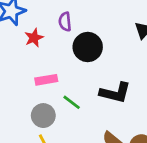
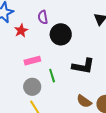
green line: (72, 102) -> (52, 76), turned 40

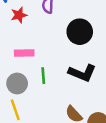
black circle: (61, 34) -> (80, 32), moved

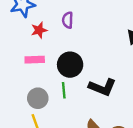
black circle: (80, 32) -> (70, 65), moved
pink rectangle: (24, 53) -> (35, 60), moved

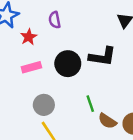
black L-shape: (102, 87) -> (102, 57), moved
green line: (64, 90) -> (90, 104), moved

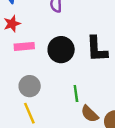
red star: (29, 37) -> (12, 24), moved
black L-shape: (102, 57) -> (97, 49), turned 68

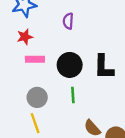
green line: (76, 93) -> (73, 95), moved

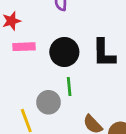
gray circle: (37, 97) -> (48, 102), moved

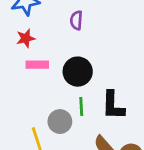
black L-shape: (104, 53) -> (113, 105), moved

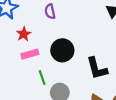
red star: (26, 38) -> (24, 34), moved
green line: (81, 106) -> (42, 78), moved

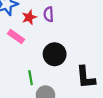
red star: (24, 34) -> (29, 17), moved
pink rectangle: (30, 54) -> (16, 37), moved, turned 42

